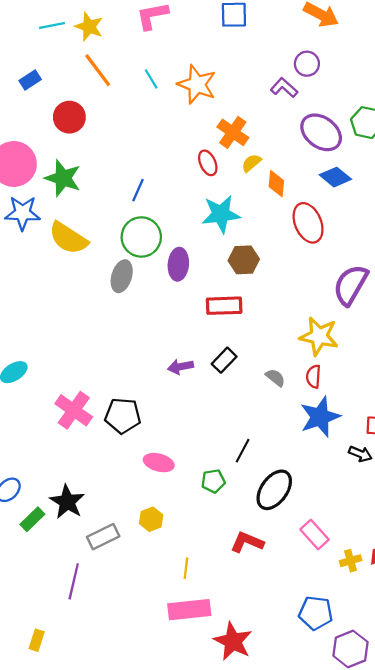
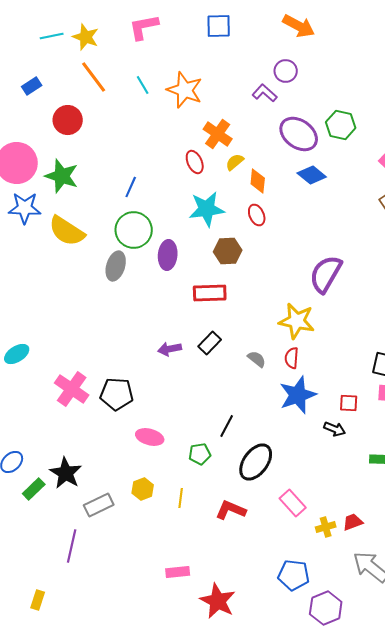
red ellipse: (308, 223) -> (257, 215), moved, size x0.6
yellow line: (186, 568) -> (181, 498), moved
pink rectangle: (189, 610) -> (178, 572), size x0.6

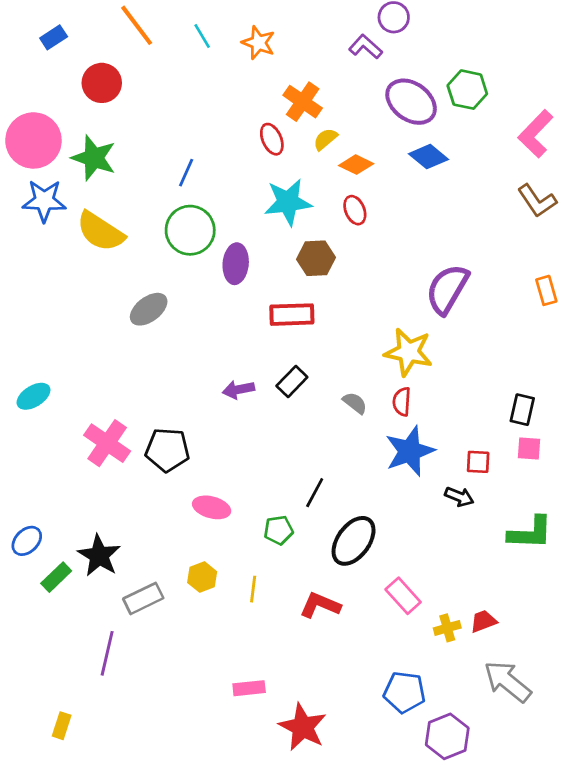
orange star: (185, 90) -> (258, 43), size x0.7
orange diamond: (258, 181) -> (356, 165), turned -70
gray ellipse: (116, 266) -> (149, 309), moved, turned 36

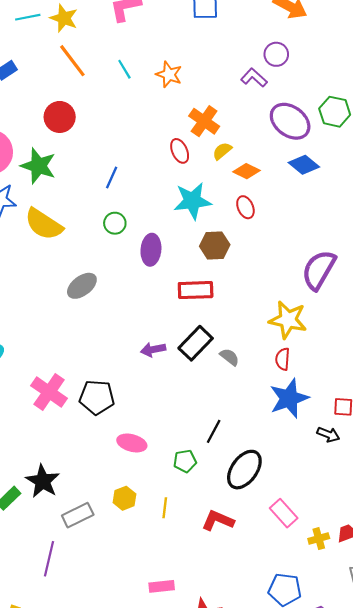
red circle: (102, 83) -> (60, 117), moved
green circle: (190, 230) -> (115, 223), size x0.6
black rectangle: (292, 382) -> (196, 343), size x1.4
gray semicircle: (355, 403) -> (230, 357), moved

